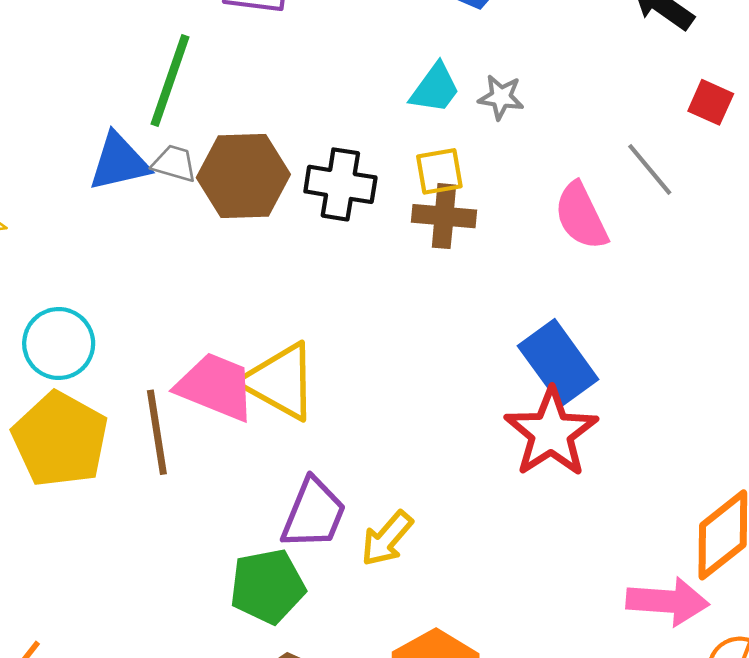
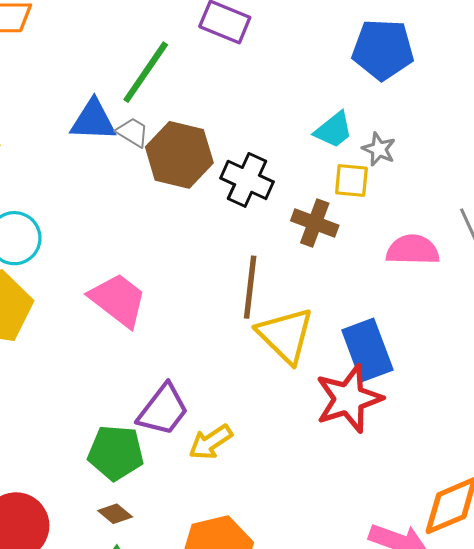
yellow square: (439, 171) -> (351, 180), moved
pink semicircle: (581, 216) -> (413, 250), turned 102
yellow triangle: (280, 381) -> (285, 335), moved
brown line: (157, 432) -> (250, 287), moved

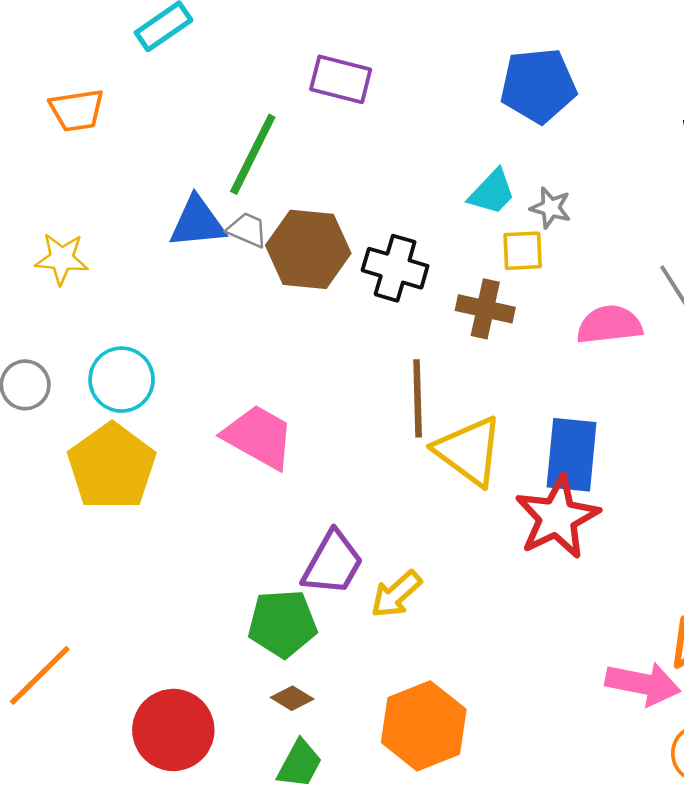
blue rectangle: (367, 350) -> (572, 455), turned 34

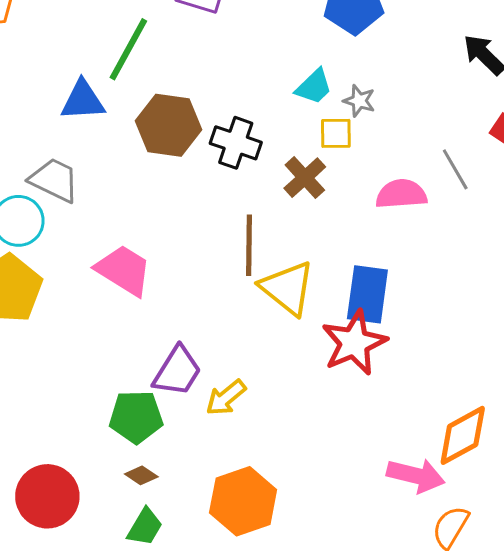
gray trapezoid: (247, 230) -> (54, 180), moved, size x1.6
brown cross: (485, 309) -> (305, 178), turned 33

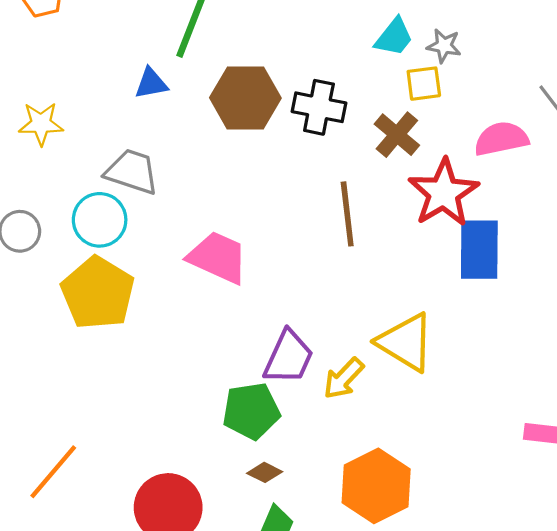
blue triangle: (83, 100) -> (151, 83), size x0.7
yellow triangle: (287, 288) -> (406, 342), moved
red star: (354, 343) -> (444, 193), moved

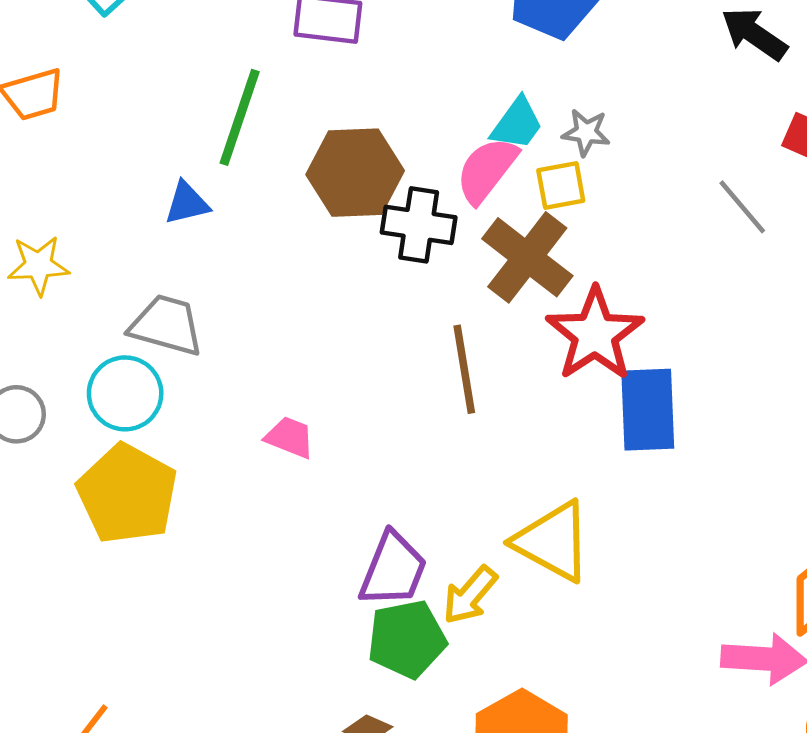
brown hexagon: (245, 98) -> (355, 173), moved
brown cross: (397, 135) -> (527, 257), size x1.4
pink semicircle: (501, 139) -> (487, 170), moved, turned -38
pink trapezoid: (218, 257) -> (290, 437), size x0.6
green pentagon: (251, 411) -> (407, 639), moved

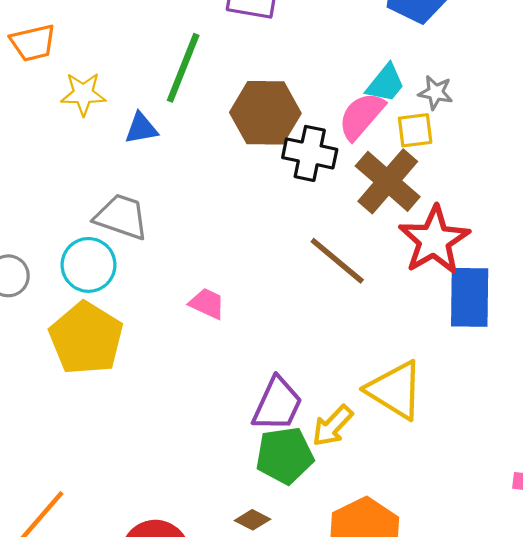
yellow star: (38, 265) -> (83, 94), moved
brown line: (464, 369) -> (337, 261), turned -44

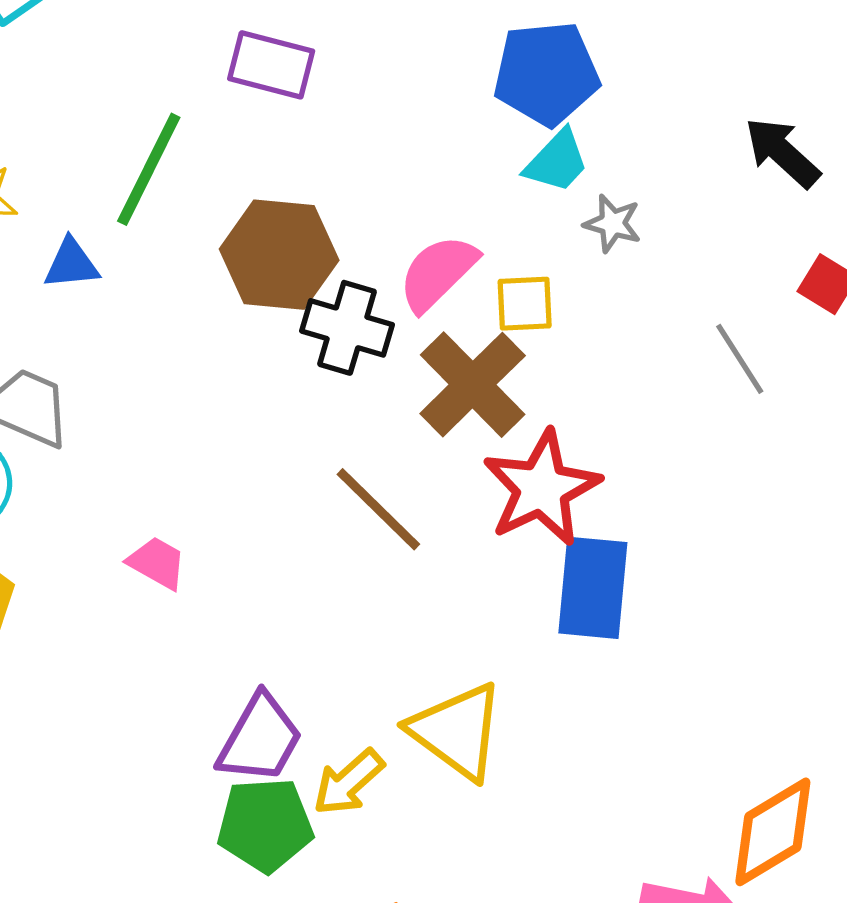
cyan trapezoid: (385, 83) -> (557, 161), moved
gray star: (436, 92) -> (612, 223), moved

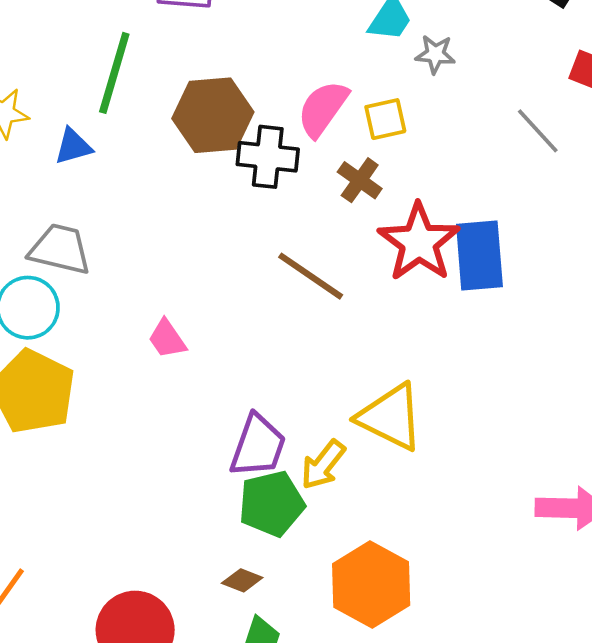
brown cross: (473, 385) -> (360, 180), size x0.6
pink trapezoid: (157, 563) -> (167, 339), turned -144
blue rectangle: (593, 588) -> (479, 256), moved

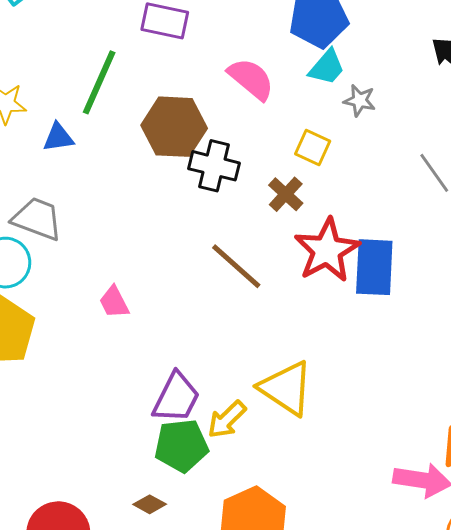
pink semicircle: (323, 109) -> (251, 79), moved, turned 87
yellow square: (385, 119) -> (313, 148), turned 30

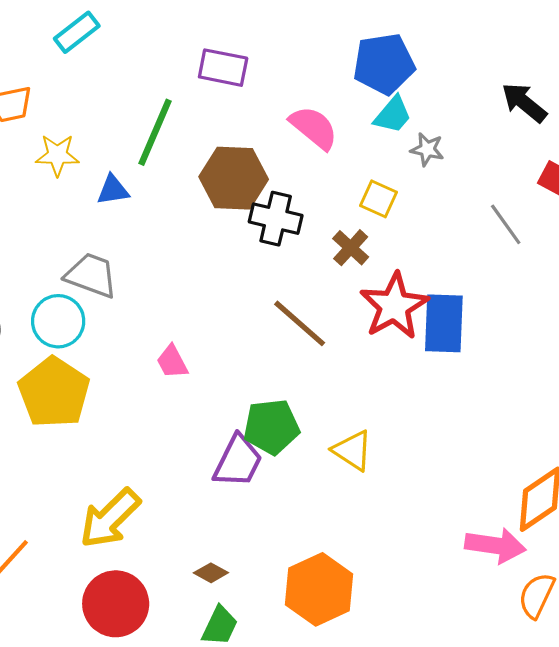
yellow triangle: (286, 388) -> (353, 450), size x0.7
yellow arrow: (227, 420) -> (110, 518), moved, size x1.5
green pentagon: (181, 446) -> (271, 427), moved

